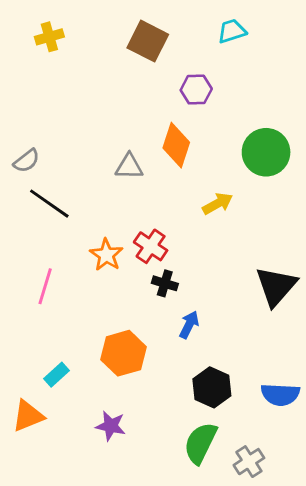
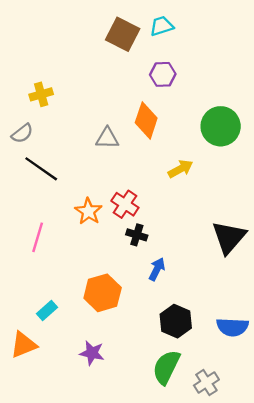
cyan trapezoid: (232, 31) -> (162, 26), moved
yellow cross: (49, 37) -> (41, 94), moved

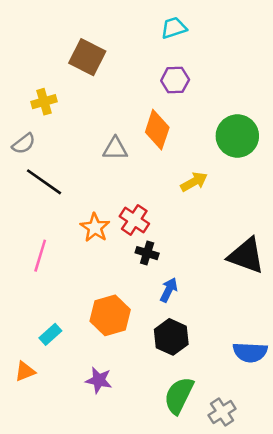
brown square: (123, 34) -> (87, 57), moved
black triangle: (229, 237) -> (246, 256), turned -51
black hexagon: (176, 321) -> (171, 337), moved
orange triangle: (23, 345) -> (25, 371), size x0.7

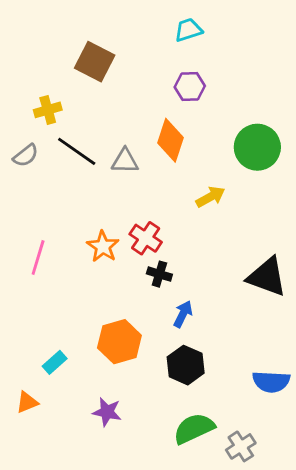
black line: (44, 182) -> (77, 151), moved
pink line: (40, 256) -> (38, 258), moved
green semicircle: (179, 395) -> (194, 429), turned 39

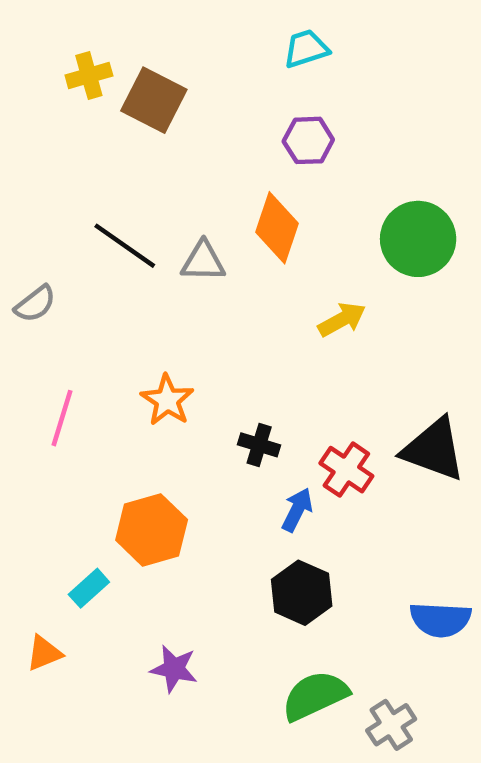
yellow cross: (48, 110) -> (89, 75), moved
gray semicircle: (26, 155) -> (35, 304), moved
red cross: (146, 238) -> (346, 470), moved
orange hexagon: (119, 342) -> (152, 530), moved

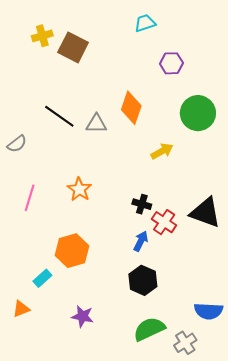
purple hexagon: (308, 140) -> (171, 63), moved
black cross: (259, 445) -> (142, 204), moved
blue semicircle: (440, 620) -> (209, 311), moved

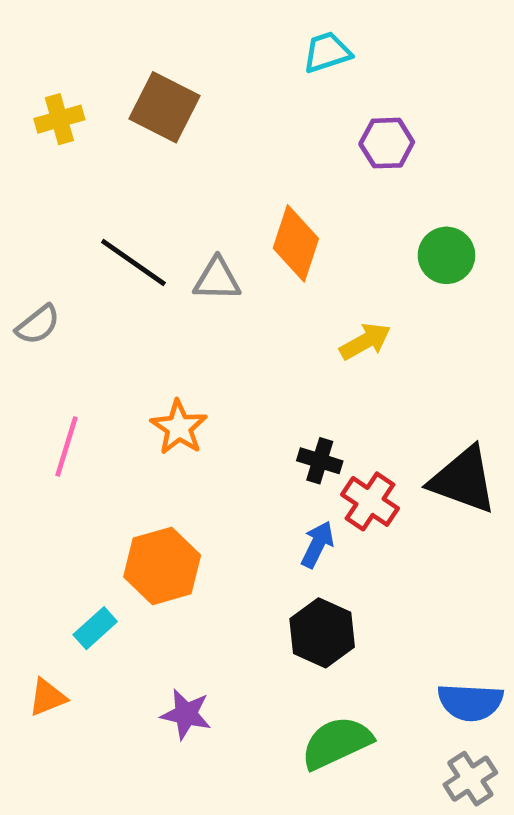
yellow cross: (42, 36) -> (59, 119), moved
green circle: (198, 113) -> (446, 255), size x0.7
gray cross: (185, 343) -> (470, 779), moved

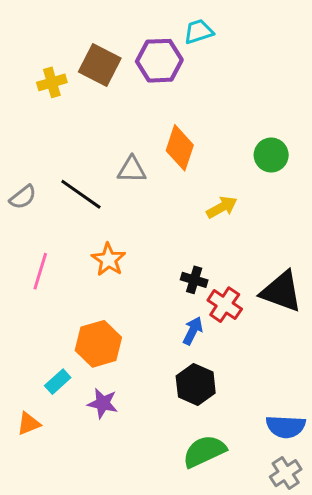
yellow cross: (59, 119) -> (52, 82), moved
purple hexagon: (387, 143) -> (159, 61), moved, size x1.4
black line: (133, 263) -> (81, 194), moved
purple star: (186, 714) -> (103, 403), moved

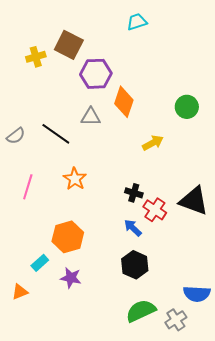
purple hexagon: (159, 61) -> (96, 74), moved
blue arrow: (193, 331) -> (133, 228), turned -72
gray cross: (286, 473) -> (176, 320), moved

